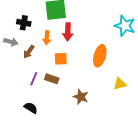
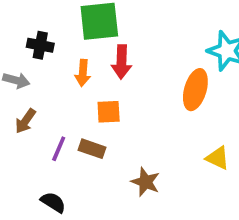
brown arrow: (29, 52) -> (25, 121), moved
orange ellipse: (100, 56) -> (195, 90), moved
yellow triangle: (120, 84) -> (218, 158), turned 40

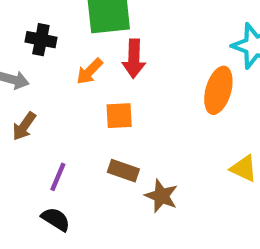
orange arrow: (83, 73) -> (90, 71), turned 40
purple line: (59, 149) -> (58, 177), moved
brown rectangle: (92, 149) -> (123, 171), moved

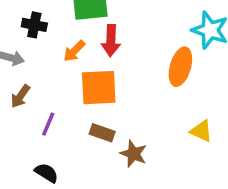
orange square: (119, 116) -> (99, 88), size x1.6
purple line: (58, 177) -> (48, 124), moved

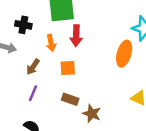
orange arrow: (74, 51) -> (51, 43), turned -56
orange square: (99, 88) -> (68, 68), size x0.6
brown arrow: (20, 96) -> (33, 67), moved

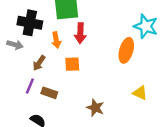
black cross: (23, 25) -> (30, 23), size x1.5
purple line: (33, 93) -> (30, 86), moved
brown rectangle: (70, 99) -> (49, 93), moved

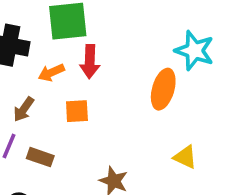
orange arrow: (56, 40) -> (51, 73), turned 77

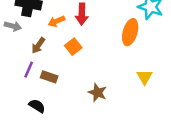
orange square: (77, 111) -> (73, 47), turned -35
yellow triangle: (185, 157) -> (145, 77), turned 35

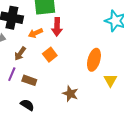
orange ellipse: (130, 32) -> (94, 60), moved
black semicircle: (37, 106) -> (27, 105), moved

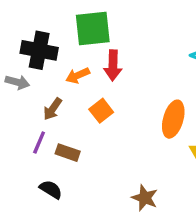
brown star: (70, 94) -> (145, 198), moved
black semicircle: (27, 105) -> (51, 189), moved

